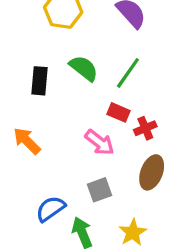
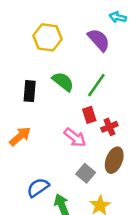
red rectangle: (118, 112) -> (89, 115), turned 49
orange arrow: (27, 141) -> (20, 136), turned 95
gray square: (100, 190) -> (86, 173), moved, turned -30

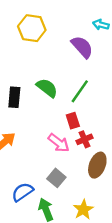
yellow hexagon: (48, 37) -> (32, 28), moved
red cross: (109, 127) -> (84, 139), moved
gray square: (86, 173) -> (56, 178), moved

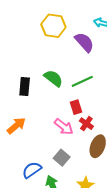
yellow hexagon: (32, 28) -> (53, 26), moved
green line: (80, 91) -> (82, 81), turned 30
red cross: (84, 139) -> (86, 124), turned -32

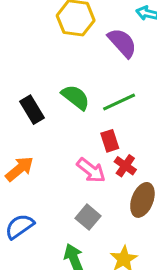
black rectangle: (25, 87) -> (32, 110), turned -36
blue semicircle: (32, 170) -> (20, 226), moved

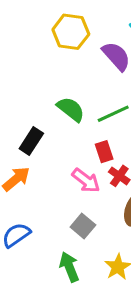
black rectangle: (32, 110) -> (31, 141), moved, turned 64

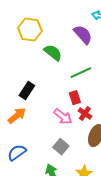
yellow hexagon: (71, 32) -> (30, 30), moved
green semicircle: (71, 109) -> (53, 53), moved

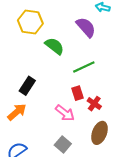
red cross: (85, 114) -> (94, 104), moved

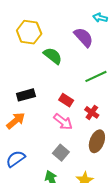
green line: (84, 67) -> (96, 76), moved
black rectangle: (27, 86) -> (26, 95), turned 42
red rectangle: (78, 93) -> (66, 100), moved, turned -40

